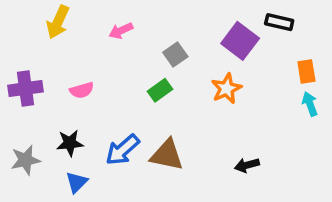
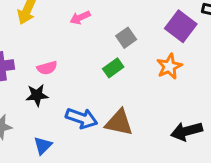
black star: (70, 143) -> (37, 95), moved
blue arrow: (123, 150) -> (82, 118), turned -120
black arrow: (247, 165) -> (187, 131), size x1.5

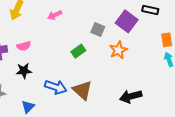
gray square: (126, 38) -> (98, 30), moved, turned -32
pink semicircle: (47, 68) -> (24, 46), moved
brown triangle: (119, 123) -> (82, 90), turned 30

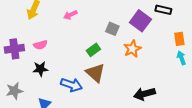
brown triangle: (82, 90) -> (95, 73), moved

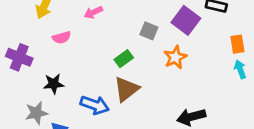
pink semicircle: (40, 45) -> (62, 38), moved
purple cross: (14, 49) -> (19, 57), turned 30
brown triangle: (95, 73) -> (126, 89), turned 40
gray star: (14, 91) -> (36, 113), moved

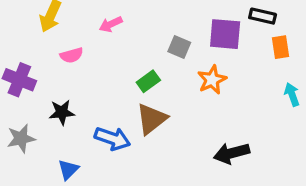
purple square: (186, 20) -> (225, 34), turned -32
orange rectangle: (237, 44) -> (281, 47), moved
gray star: (36, 113) -> (21, 138), moved

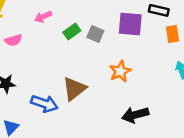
orange star: (212, 80) -> (120, 71), moved
green rectangle: (148, 81) -> (72, 32), moved

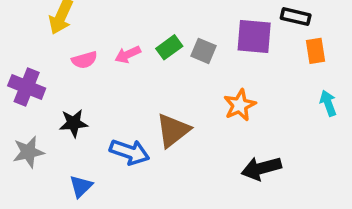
pink arrow: (43, 17) -> (128, 55), moved

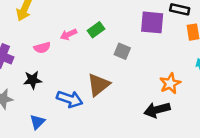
gray square: (204, 51) -> (122, 51), moved
pink semicircle: (84, 60) -> (42, 48), moved
orange star: (240, 105) -> (170, 83), moved

